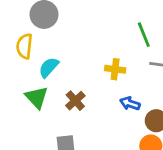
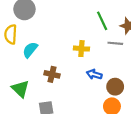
green triangle: (37, 97) -> (20, 89), moved
brown cross: (75, 101) -> (52, 74), turned -32

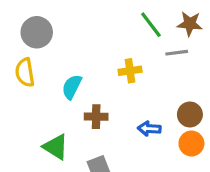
cyan semicircle: (30, 50) -> (72, 87), moved
blue arrow: (94, 74) -> (149, 129), moved

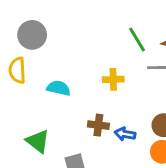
cyan semicircle: (72, 87) -> (59, 88), turned 70
brown cross: (96, 117) -> (98, 125), moved

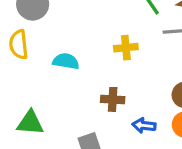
blue arrow: (125, 134) -> (144, 125), moved
green triangle: (38, 141) -> (30, 123), moved, turned -30

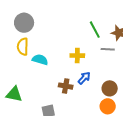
yellow semicircle: (19, 44) -> (23, 47), moved
blue arrow: (144, 125) -> (84, 78), moved, turned 120

